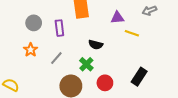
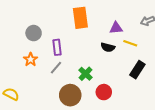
purple rectangle: (59, 28) -> (57, 47), moved
black semicircle: (96, 45) -> (108, 47), moved
black rectangle: (139, 77) -> (137, 70), moved

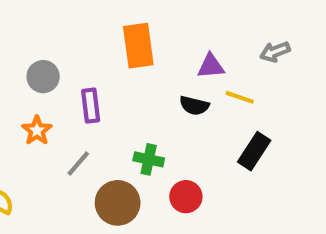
gray line: (56, 68) -> (78, 164), moved
green cross: (85, 74) -> (149, 159), turned -32

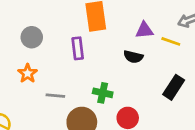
yellow line: (240, 97) -> (171, 41), moved
purple rectangle: (91, 106) -> (78, 48), moved
gray line: (78, 164) -> (55, 96), turned 54

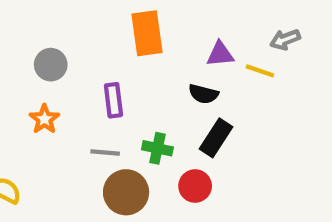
purple rectangle: (78, 48) -> (113, 100), moved
black rectangle: (174, 87) -> (216, 138), moved
gray line: (55, 96) -> (105, 153), moved

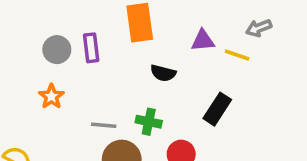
black semicircle: (203, 94) -> (163, 73), moved
purple rectangle: (113, 100) -> (91, 48), moved
black rectangle: (216, 138) -> (217, 109), moved

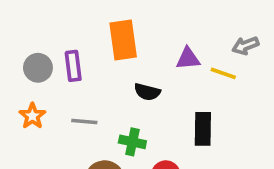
black rectangle: (217, 109) -> (203, 129), turned -32
gray line: (104, 125) -> (84, 121), moved

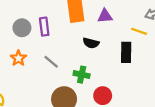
purple triangle: (188, 59) -> (105, 16), moved
gray line: (84, 121) -> (51, 62), turned 35
black rectangle: (203, 129) -> (126, 52), moved

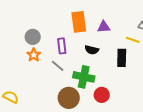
purple rectangle: (44, 27) -> (62, 46), moved
orange star: (18, 58) -> (34, 55), moved
green cross: (82, 75) -> (84, 77), size x1.5

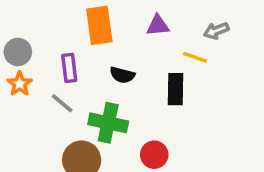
purple triangle: (104, 27) -> (158, 25), moved
red circle: (102, 95) -> (154, 155), moved

